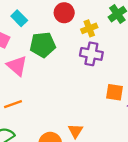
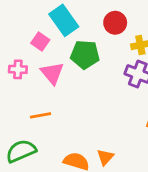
cyan rectangle: (19, 18) -> (64, 20), size x1.6

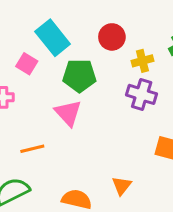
pink triangle: (52, 73) -> (68, 113), moved
orange triangle: (105, 157) -> (122, 186), moved

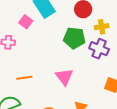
green pentagon: (79, 76) -> (74, 38), moved
pink triangle: (68, 113) -> (64, 77), moved

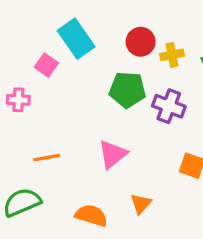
yellow cross: (102, 27) -> (172, 55), moved
pink triangle: (64, 77) -> (113, 154), turned 30

